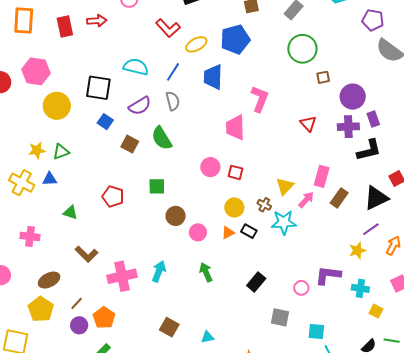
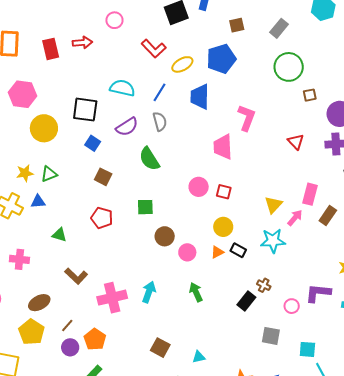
brown square: (130, 144) -> (103, 177), moved
brown cross: (264, 205) -> (264, 285), moved

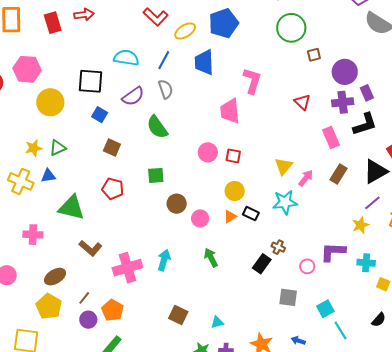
pink rectangle: (310, 194) -> (331, 138), moved, turned -35
green triangle: (59, 235) -> (71, 208), size x1.8
cyan square: (307, 349) -> (325, 309), turned -30

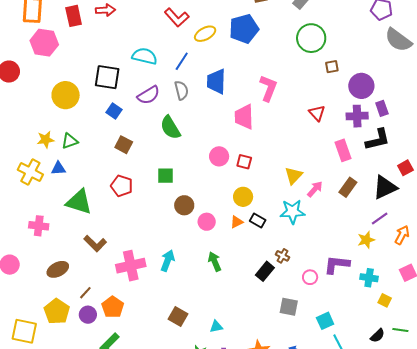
blue trapezoid: (204, 62) -> (216, 81), moved
pink hexagon: (27, 69) -> (44, 43), moved
yellow pentagon: (49, 306) -> (57, 311), moved

